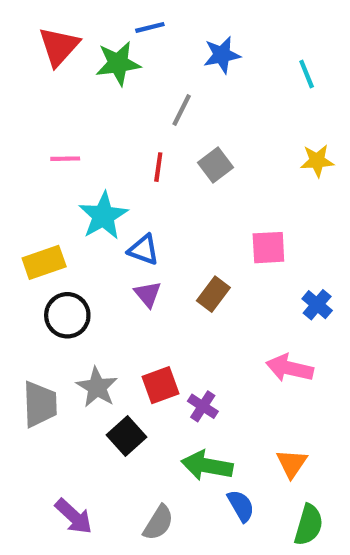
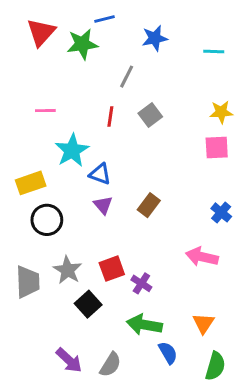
cyan line: (307, 74) -> (214, 51), turned -66
pink square: (268, 248) -> (217, 147), moved
purple arrow: (74, 516) -> (69, 360), moved

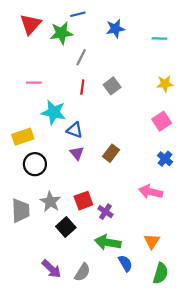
gray line: (127, 77) -> (81, 57), moved
pink square: (217, 147) -> (162, 121), moved, turned -30
cyan star: (72, 150) -> (54, 112), turned -30

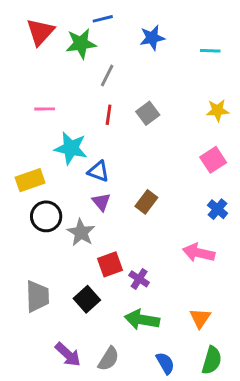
gray star: (50, 202) -> (81, 232), moved
gray trapezoid: (21, 210) -> (37, 296), moved
blue semicircle: (125, 263) -> (165, 363), moved

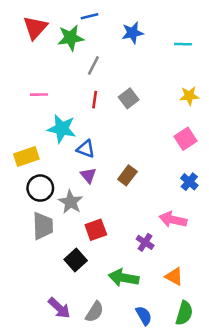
purple cross: (139, 279) -> (145, 242), moved
gray trapezoid: (37, 296) -> (43, 226), moved
orange triangle: (200, 318) -> (174, 276), turned -36

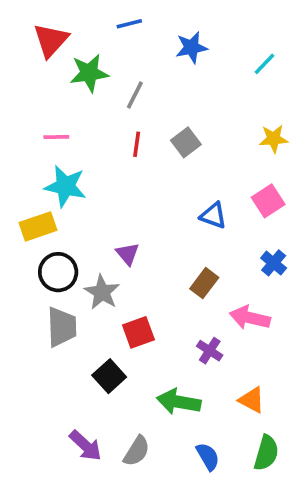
green star: (71, 38) -> (89, 73), moved
cyan line: (183, 44) -> (264, 64), turned -48
cyan star: (62, 129) -> (65, 186), moved
blue triangle: (86, 149) -> (213, 215), moved
brown rectangle: (127, 175) -> (204, 283), moved

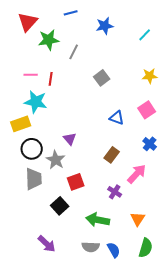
red line: (137, 144) -> (51, 79), moved
pink arrow: (250, 318) -> (137, 174), turned 120
orange triangle: (252, 400) -> (138, 219), turned 35
gray semicircle: (137, 451) -> (91, 247), moved, turned 60

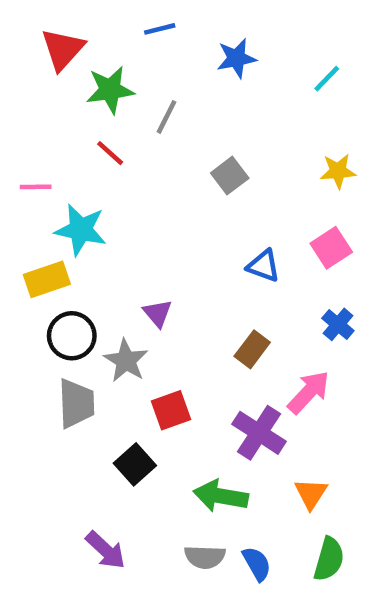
pink line: (31, 75) -> (36, 187), moved
red line: (51, 79) -> (110, 153), moved, turned -56
purple cross: (115, 192) -> (259, 433), size x1.6

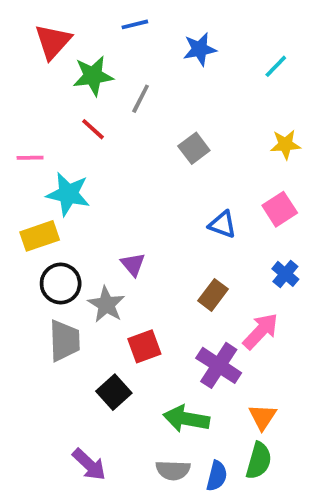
green semicircle: (329, 559) -> (259, 461), moved
blue semicircle: (257, 564) -> (217, 476), turned 44

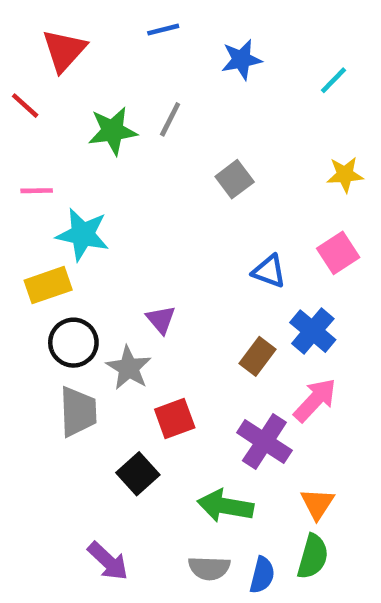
green star: (93, 76) -> (113, 131), moved
red line: (93, 129) -> (25, 106), moved
blue cross: (285, 274) -> (313, 331), moved, size x1.4

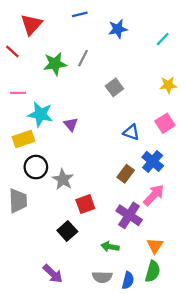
purple triangle: (161, 320) -> (71, 124), moved
gray trapezoid: (78, 412) -> (18, 201), moved
green arrow: (225, 506) -> (110, 247), size x0.7

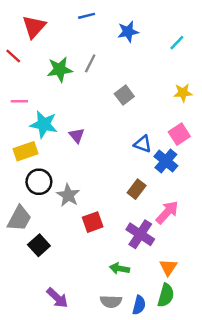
blue cross: (153, 161) -> (166, 161), moved
gray trapezoid: (18, 201) -> (19, 218), turned 30
black square: (67, 231) -> (39, 245), moved

